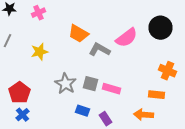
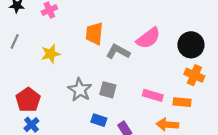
black circle: (160, 28) -> (191, 45), moved
orange trapezoid: (78, 34) -> (94, 34), turned 65
pink rectangle: (112, 89) -> (153, 95), moved

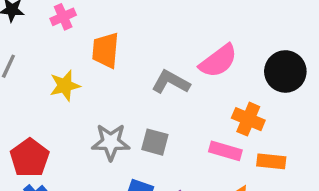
orange trapezoid: (94, 34) -> (105, 50), moved
orange cross: (194, 75) -> (248, 119), moved
gray star: (80, 90) -> (111, 142), turned -30

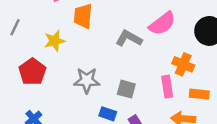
gray square: (155, 142) -> (126, 89), moved
pink rectangle: (225, 151) -> (167, 87), turned 65
red pentagon: (30, 158) -> (32, 72), moved

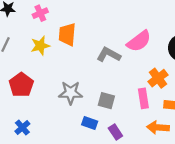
yellow star: (55, 41) -> (40, 46), moved
orange cross: (183, 64) -> (158, 78), turned 30

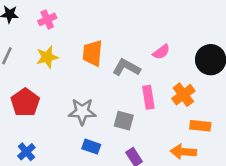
orange trapezoid: (67, 34) -> (93, 53), moved
pink semicircle: (139, 41) -> (161, 52), size x0.6
pink rectangle: (143, 98) -> (148, 97), moved
blue rectangle: (90, 123) -> (91, 147), moved

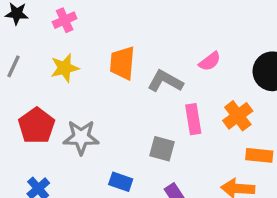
gray star: (82, 112) -> (81, 137), moved

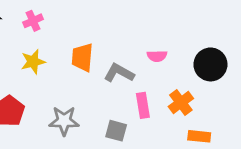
pink semicircle: (210, 61) -> (157, 56), turned 36
gray star: (81, 137) -> (64, 121), moved

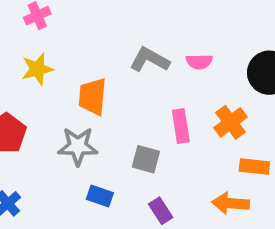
orange trapezoid: (82, 57) -> (93, 97), moved
gray L-shape: (119, 73) -> (150, 60), moved

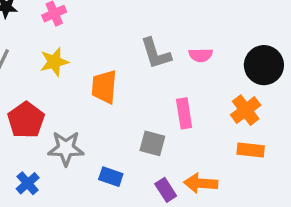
gray L-shape: (150, 60) -> (156, 53), turned -136
orange cross: (231, 122) -> (246, 110), moved
gray star: (78, 146) -> (66, 148), moved
orange arrow: (231, 203) -> (201, 183), moved

